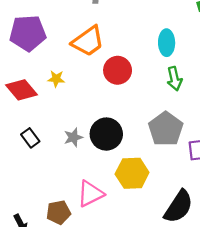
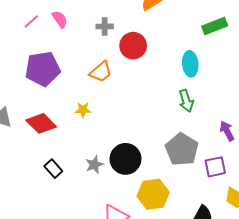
orange trapezoid: (88, 41) -> (101, 72), size x0.7
cyan ellipse: (167, 43) -> (190, 64), moved
red circle: (118, 70) -> (133, 46), moved
yellow star: (56, 79) -> (83, 110), moved

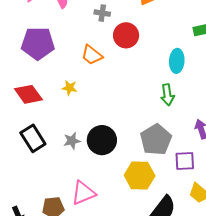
orange trapezoid: (101, 72) -> (92, 55), turned 70
black rectangle: (53, 169) -> (33, 138), size x1.5
yellow hexagon: (153, 194) -> (140, 175), moved

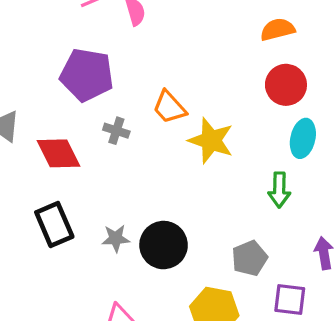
gray cross: (102, 13) -> (116, 131), moved
red circle: (126, 35) -> (286, 85), moved
yellow star: (69, 88) -> (211, 141), moved, size x1.8
gray pentagon: (156, 140) -> (249, 258), size x0.7

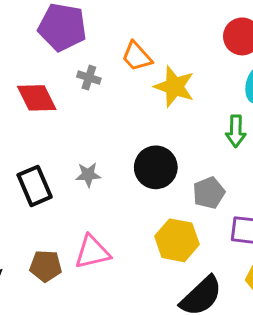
black rectangle: (54, 225) -> (35, 186), moved
black circle: (164, 245) -> (156, 167), moved

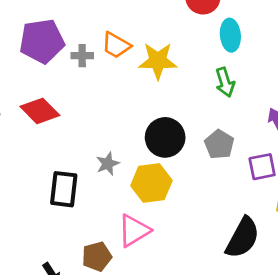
gray cross: (89, 78) -> (82, 56), moved
black rectangle: (35, 186) -> (64, 189), turned 48
yellow hexagon: (177, 240) -> (151, 183), moved

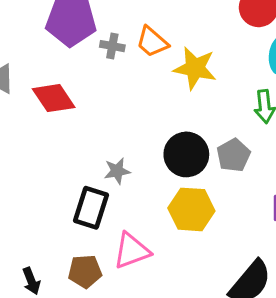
gray pentagon: (219, 144) -> (233, 155), moved
yellow hexagon: (151, 183) -> (191, 209), moved
black rectangle: (64, 189) -> (91, 208), moved

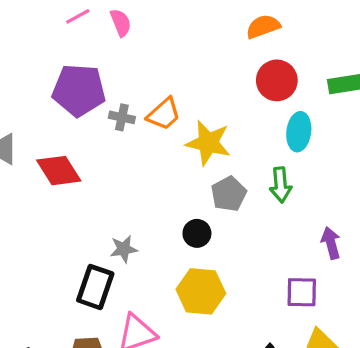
orange trapezoid: (152, 42) -> (164, 114), turned -84
black circle: (186, 154) -> (197, 233), size x0.6
gray pentagon: (233, 155) -> (229, 194), moved

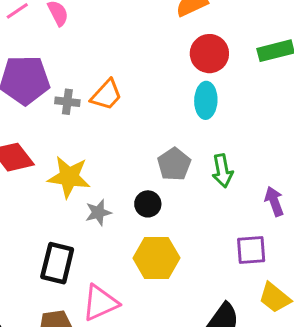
cyan ellipse: (299, 132) -> (206, 100), moved
yellow star: (208, 143) -> (69, 177), moved
green arrow: (281, 185) -> (222, 171), moved
gray star: (124, 249) -> (98, 213), moved

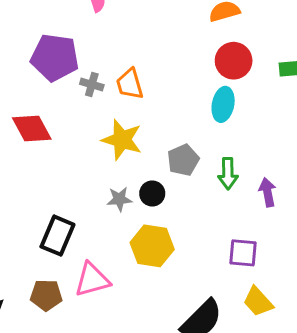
orange trapezoid: (106, 95) -> (130, 84), turned 112
yellow star: (69, 177) -> (122, 140), moved
purple arrow: (274, 201) -> (268, 192), moved
gray star: (98, 213) -> (119, 199), moved

